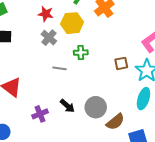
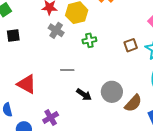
gray line: (60, 68) -> (67, 70), moved
purple cross: (40, 114) -> (51, 117), moved

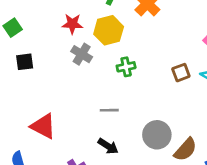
gray line: (67, 70) -> (109, 110), moved
black arrow: (84, 95) -> (108, 146), moved

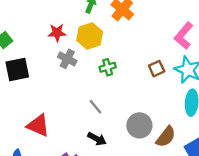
black square: (25, 62) -> (17, 69), size x1.5
gray line: (109, 110) -> (96, 107), turned 56

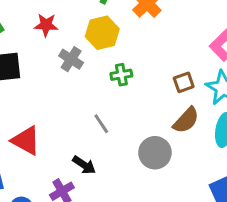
red star: (57, 33) -> (46, 25), moved
brown semicircle: (166, 137) -> (186, 120), moved
black arrow: (97, 139) -> (84, 165), moved

